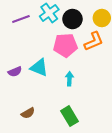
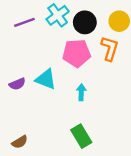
orange L-shape: (94, 41) -> (110, 48), turned -50
brown semicircle: (28, 113) -> (20, 142), moved

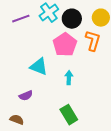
pink pentagon: (77, 53) -> (65, 45), turned -30
purple semicircle: (17, 84) -> (26, 96), moved
brown semicircle: (20, 142) -> (17, 120), turned -128

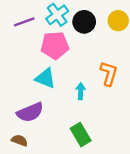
orange L-shape: (93, 41) -> (109, 74), moved
pink pentagon: (65, 45) -> (55, 45), moved, turned 30
purple semicircle: (26, 96) -> (30, 112), size x1.6

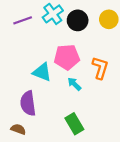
pink pentagon: (55, 45) -> (67, 57), moved
cyan arrow: (81, 91) -> (74, 84), turned -48
purple semicircle: (30, 112) -> (28, 103), turned 105

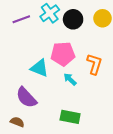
purple semicircle: (28, 103) -> (26, 98), turned -35
green rectangle: (74, 124) -> (70, 117), turned -48

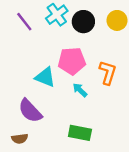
purple line: (21, 19) -> (24, 22), turned 72
brown semicircle: (17, 122) -> (20, 139), turned 152

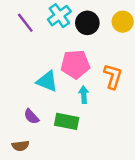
cyan arrow: (80, 90) -> (84, 95), turned 42
purple semicircle: (30, 111) -> (31, 117), size x0.6
green rectangle: (80, 133) -> (67, 121), moved

